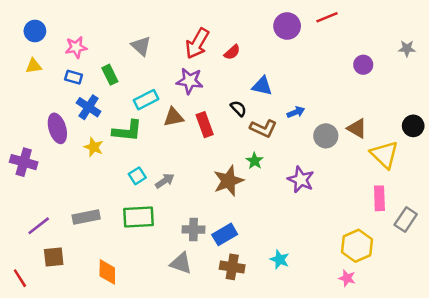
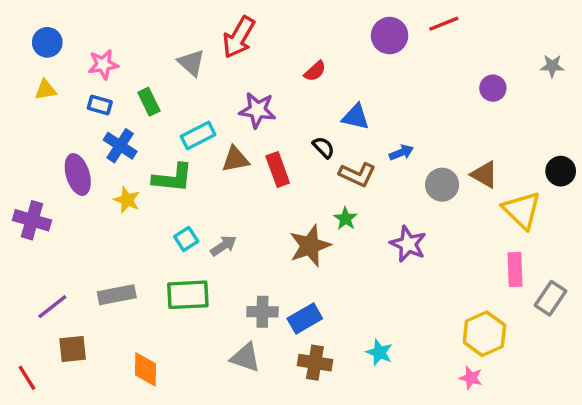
red arrow: (197, 43) -> (239, 37), moved

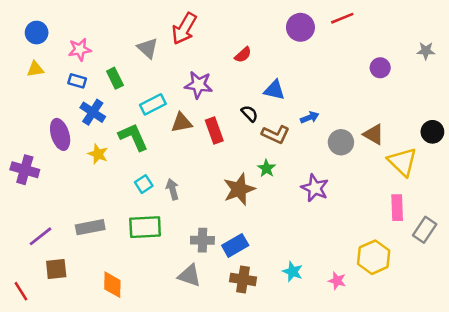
green L-shape: (173, 178) -> (133, 137), turned -120
gray arrow: (223, 246) -> (172, 189), turned -72
pink star: (471, 378) -> (337, 281), moved

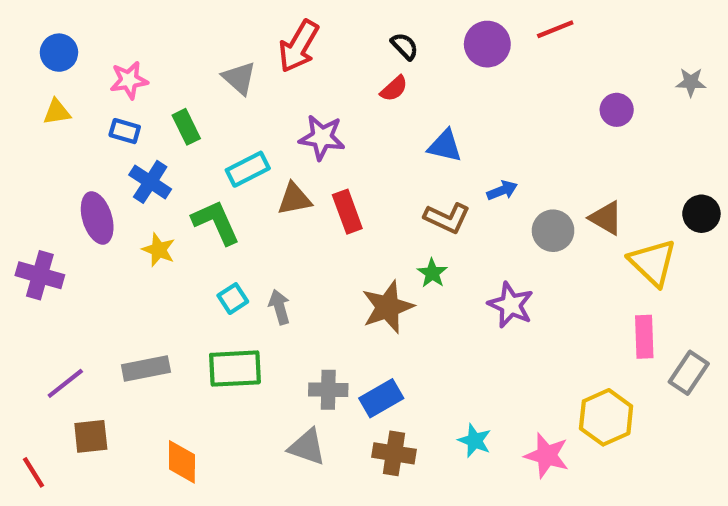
black semicircle: (250, 114) -> (405, 46), moved
pink star: (337, 281) -> (547, 455), size x1.5

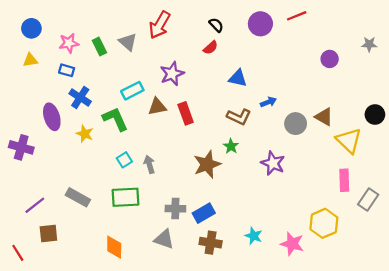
green rectangle: (186, 127) -> (99, 46), moved
purple star: (322, 137) -> (172, 74), turned -30
gray rectangle: (146, 369) -> (78, 197), turned 40
orange diamond: (182, 462) -> (114, 247), moved

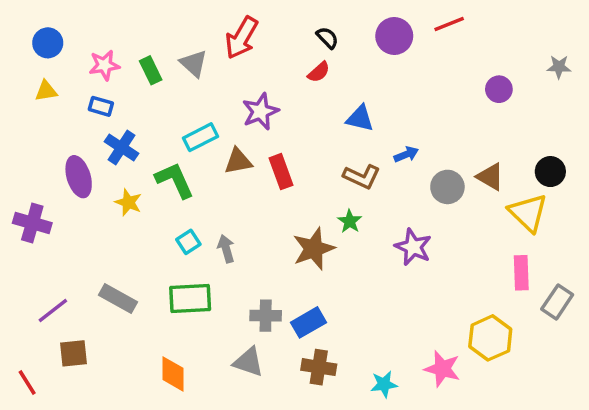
black circle: (375, 115) -> (550, 172), moved
cyan star: (254, 236) -> (384, 384), moved, turned -30

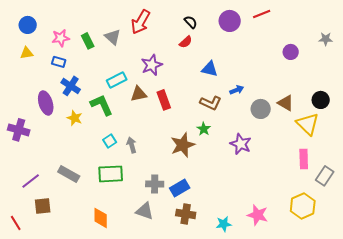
yellow hexagon: (490, 338) -> (303, 206), moved

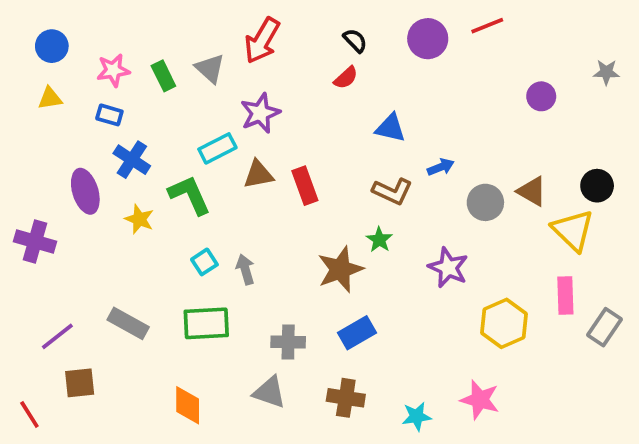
purple star: (152, 65) -> (260, 113), moved
blue rectangle: (180, 188) -> (357, 333), moved
yellow hexagon: (303, 206) -> (504, 323), moved

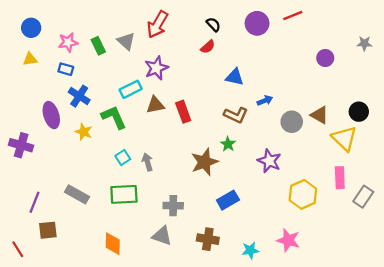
blue rectangle: (357, 333) -> (228, 200), moved
purple line: (57, 336) -> (34, 202), turned -30

